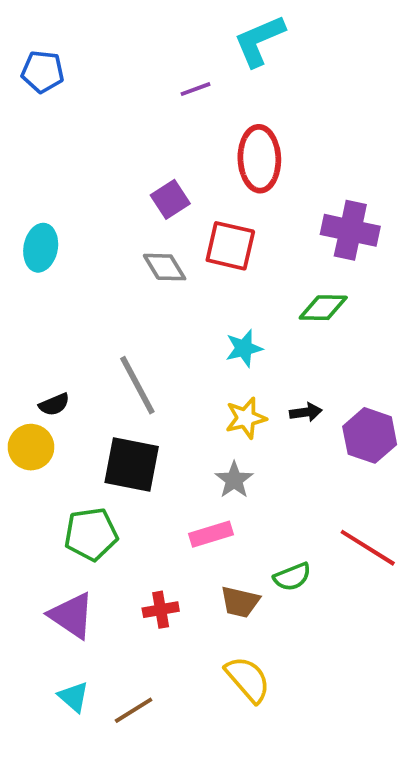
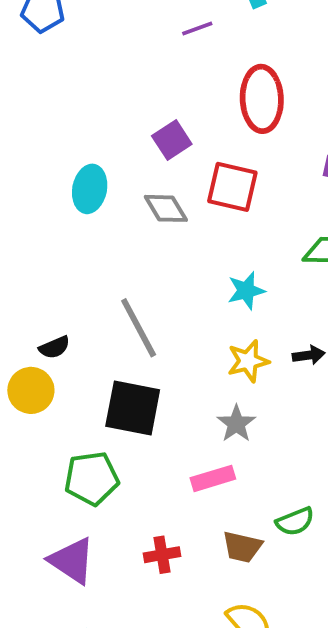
cyan ellipse: (41, 248) -> (90, 189), moved

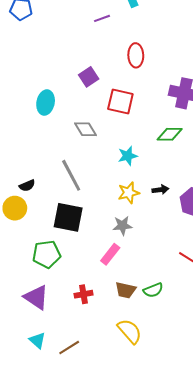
red ellipse: (262, 99) -> (136, 55), size x0.7
gray diamond: (166, 208) -> (86, 129), moved
gray star: (236, 424) -> (122, 226), turned 30
pink rectangle: (213, 478) -> (110, 254), turned -35
green semicircle: (295, 521) -> (153, 290), moved

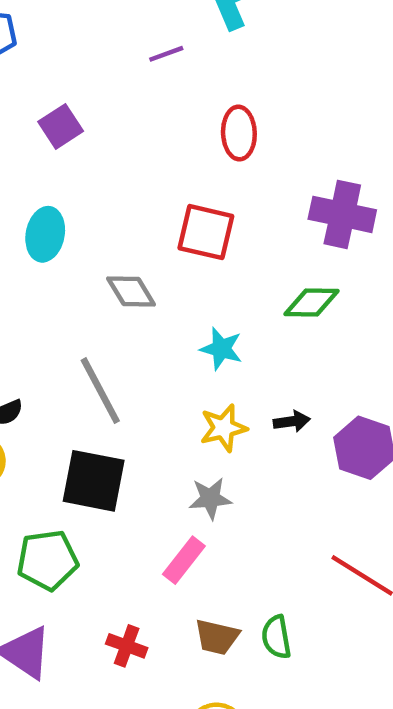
purple square: (89, 77) -> (61, 126), moved
cyan star: (128, 156) -> (221, 349), turned 30
green semicircle: (153, 290) -> (276, 637), turned 102
red cross: (83, 294) -> (127, 646), turned 30

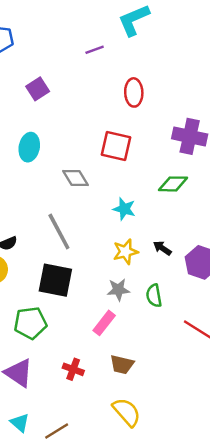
black arrow: (292, 421) -> (162, 248), turned -138
green semicircle: (276, 637) -> (154, 296), moved

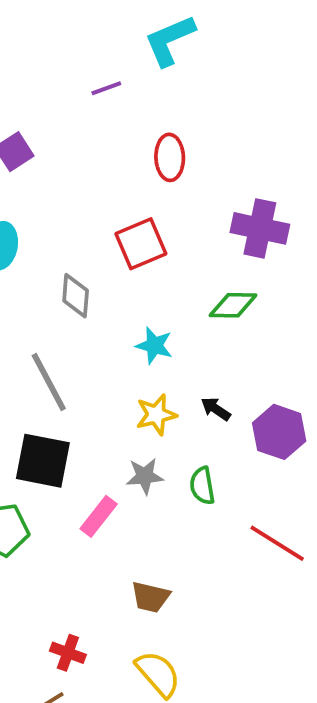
red square: (116, 146) -> (141, 244), turned -36
gray diamond: (76, 178) -> (76, 296), turned 36
pink rectangle: (104, 323) -> (99, 516), moved
red cross: (73, 369) -> (68, 653), moved

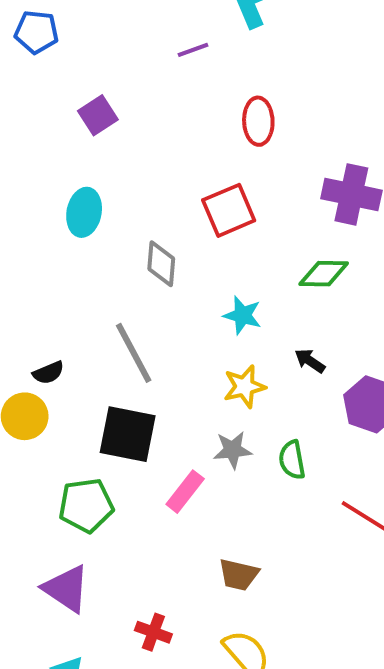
black arrow: (216, 409) -> (310, 361), moved

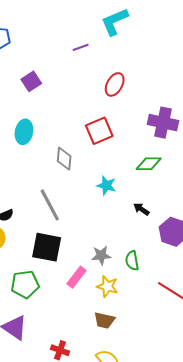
red ellipse: (258, 121) -> (115, 84), turned 30
yellow star: (244, 387) -> (107, 286), moved, turned 30

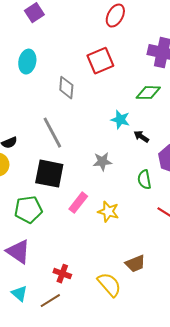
cyan star: (106, 185) -> (120, 120), moved
gray star: (101, 255) -> (102, 162), moved
green semicircle: (132, 261) -> (144, 180), moved
brown trapezoid: (104, 320) -> (135, 264), moved, turned -35

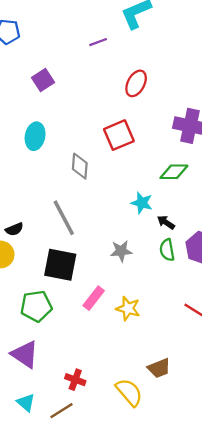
green semicircle: (144, 180) -> (167, 250), moved

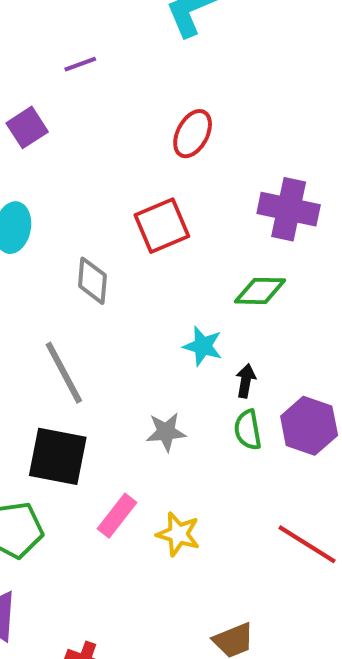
purple line: (98, 42) -> (80, 64), moved
black arrow: (166, 222) -> (246, 381), turned 66

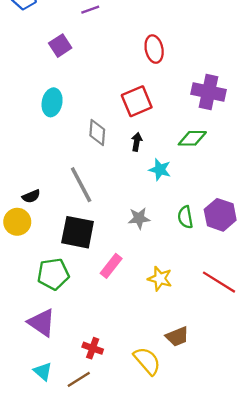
red ellipse: (193, 134) -> (154, 49), turned -40
black arrow: (246, 381) -> (137, 142), moved
yellow star: (178, 534) -> (160, 279), moved

